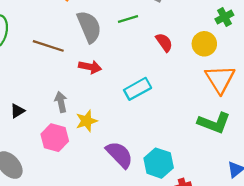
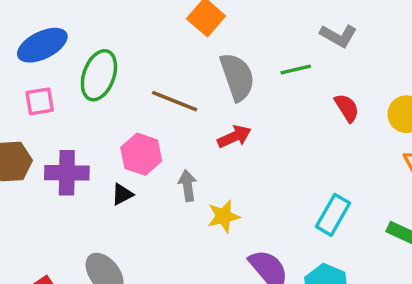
red arrow: (90, 67) -> (234, 137), turned -40
cyan rectangle: (138, 89) -> (333, 215), moved, turned -35
pink hexagon: (55, 138) -> (141, 154), moved

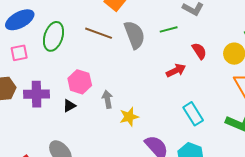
brown line: (175, 101) -> (99, 33), moved
red arrow: (234, 137) -> (176, 71), moved
cyan rectangle: (333, 215) -> (193, 114), turned -60

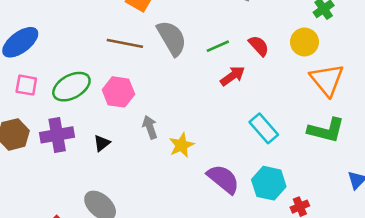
green line: (169, 29) -> (218, 46), moved
green ellipse: (53, 36) -> (71, 87), moved, turned 52
pink square: (19, 53) -> (26, 85), turned 30
pink hexagon: (80, 82) -> (118, 92), moved

